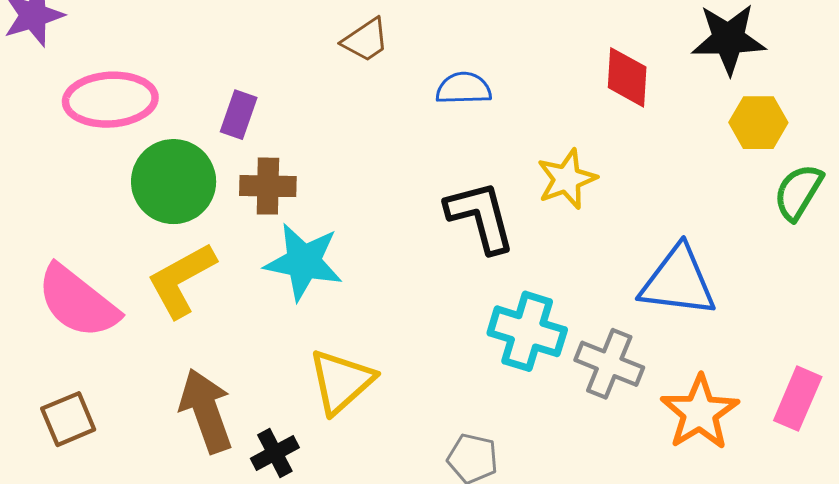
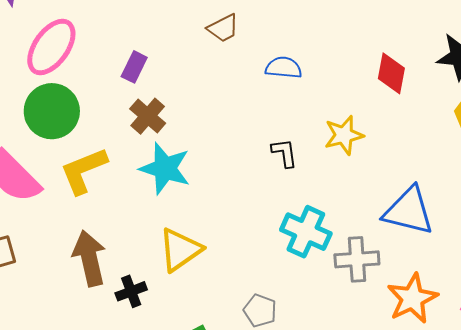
pink ellipse: (110, 100) -> (51, 47), turned -58
green circle: (174, 182) -> (52, 111), moved
brown cross: (268, 186) -> (148, 116), turned 33
black L-shape: (481, 217) -> (284, 153), size x0.6
gray cross: (609, 364) -> (357, 259), turned -33

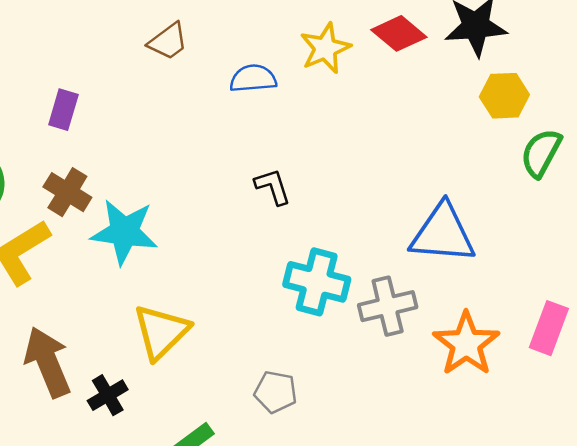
red diamond: (391, 73) -> (399, 33), moved, turned -51
brown cross: (148, 116) -> (67, 192), moved
yellow star: (344, 135) -> (325, 48), moved

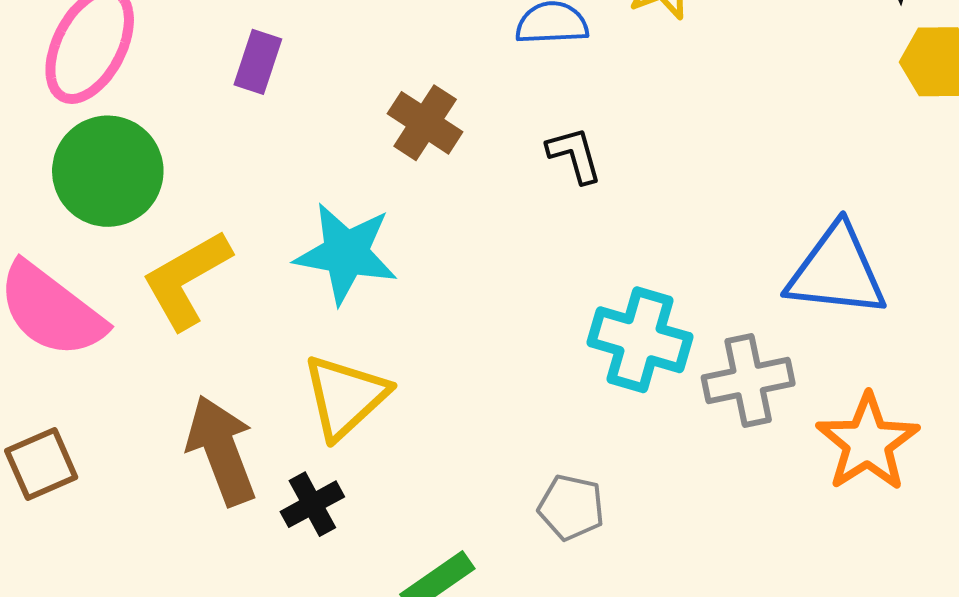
black L-shape: (273, 187) -> (574, 155), moved
brown cross: (67, 192) -> (425, 123), moved
yellow triangle: (161, 332) -> (345, 397), moved

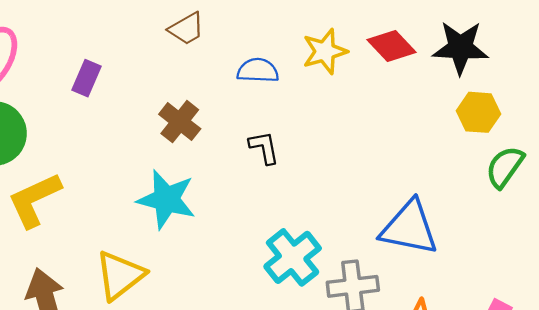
cyan star: (346, 253) -> (166, 199), moved
cyan cross: (640, 340) -> (293, 257), turned 30

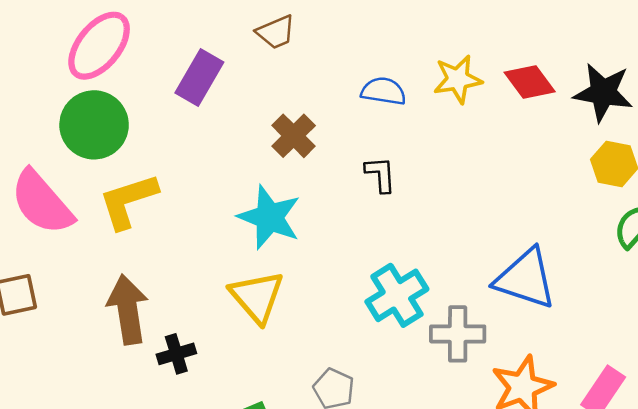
brown trapezoid: (186, 29) -> (276, 32), moved
purple rectangle: (87, 78) -> (199, 77), size x1.4
yellow triangle: (120, 275) -> (257, 297), moved, turned -40

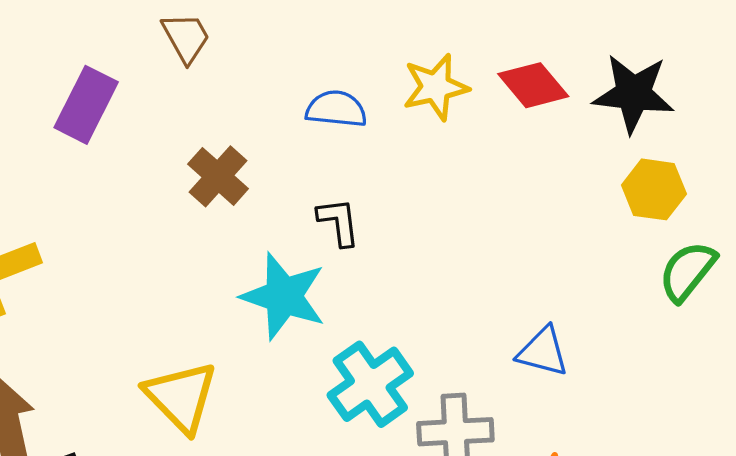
brown trapezoid: (276, 32) -> (186, 38), turned -93
cyan star: (269, 217) -> (284, 296), moved
blue triangle: (525, 279) -> (543, 352), size x0.6

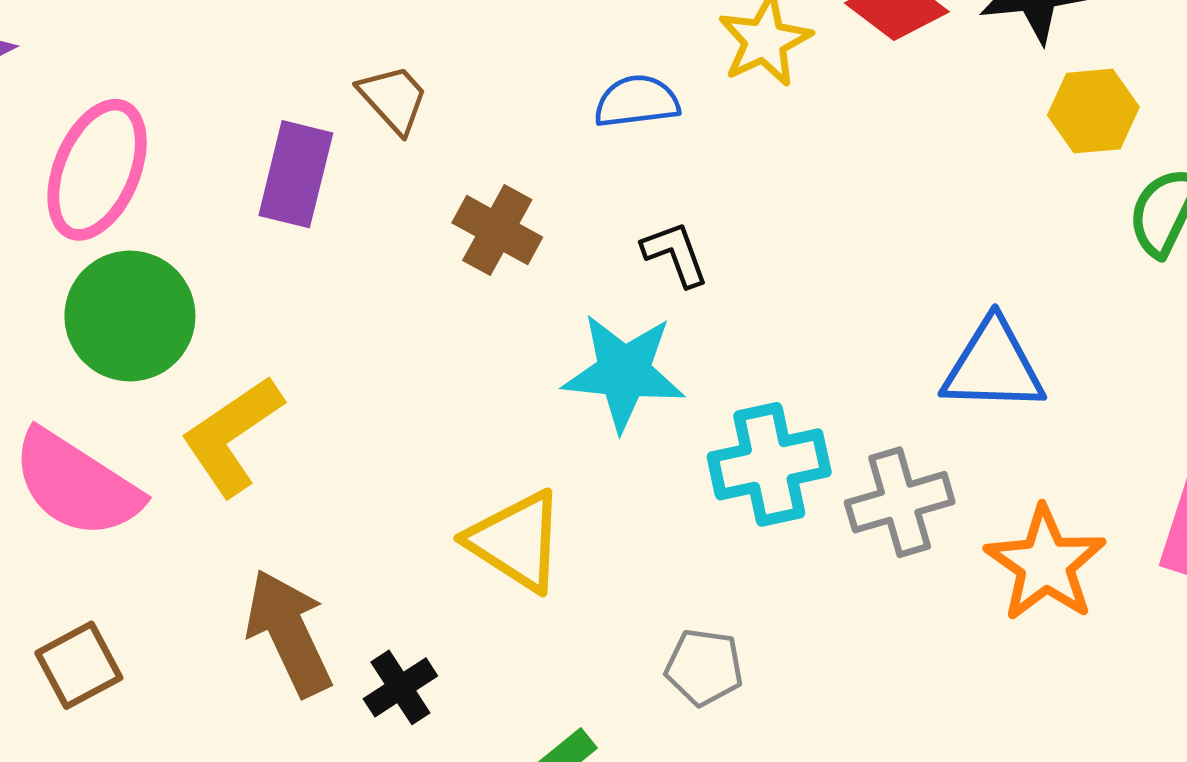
brown trapezoid: (186, 38) -> (393, 99), moved
blue triangle: (543, 352) -> (993, 366), size x1.4
cyan cross: (370, 384) -> (769, 464), turned 36

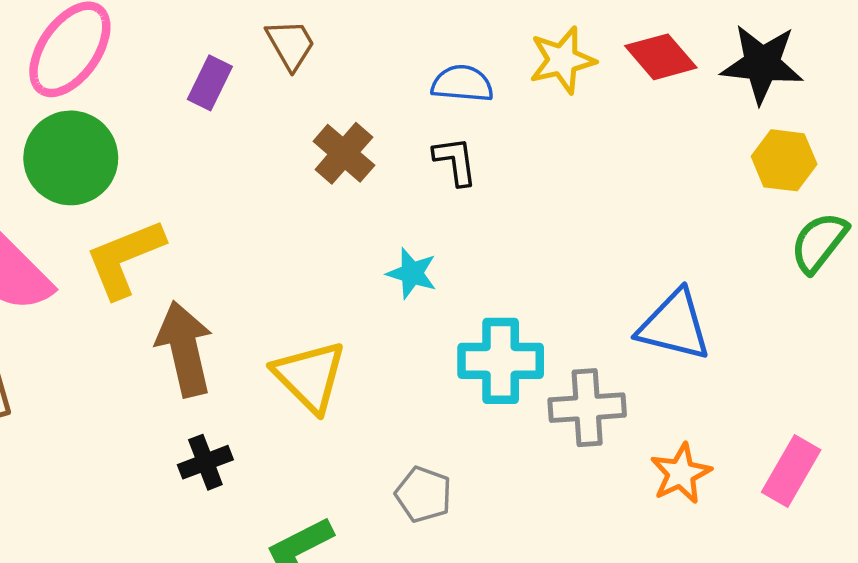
purple rectangle: (296, 174) -> (210, 83), size x0.7
black L-shape: (675, 254) -> (455, 161), moved
cyan star: (624, 372) -> (412, 273), size x0.6
orange star: (1045, 564) -> (681, 473), size x0.7
brown arrow: (289, 633) -> (185, 349), moved

